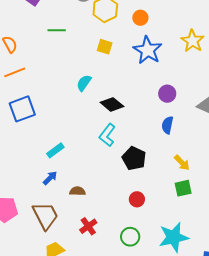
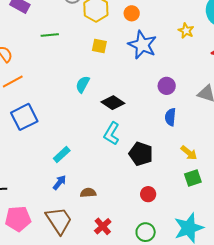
yellow star: (193, 41) -> (186, 31), size x0.7

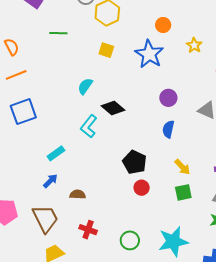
orange circle: (132, 13) -> (163, 25), moved
cyan L-shape: (112, 134) -> (89, 126), moved
red circle: (148, 194) -> (142, 188), moved
red cross: (103, 226) -> (88, 230), turned -36

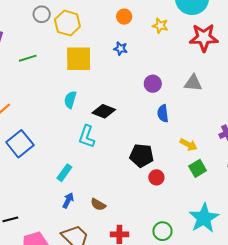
yellow square: (106, 50) -> (79, 59), size x1.8
blue star: (149, 54) -> (120, 49), size x0.5
brown semicircle: (78, 194) -> (98, 204), turned -133

